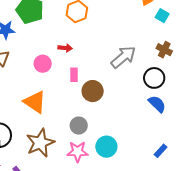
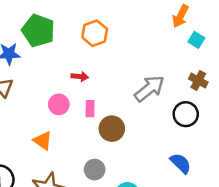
pink circle: (43, 64) -> (59, 104), moved
orange triangle: (35, 102) -> (43, 141), size x0.7
blue semicircle: (157, 104) -> (181, 163), moved

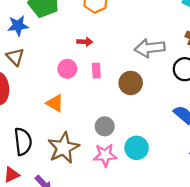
gray arrow: (149, 88) -> (150, 48), turned -144
brown circle: (112, 129) -> (131, 83), moved

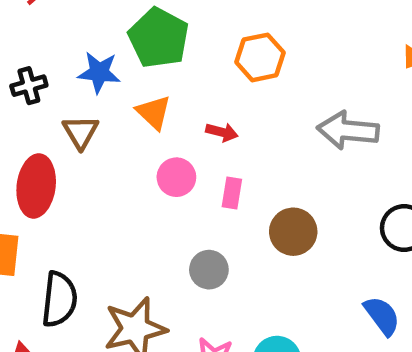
gray arrow: (150, 48) -> (348, 130), moved
orange triangle: (55, 103) -> (154, 112), moved
gray circle: (105, 126) -> (209, 270), moved

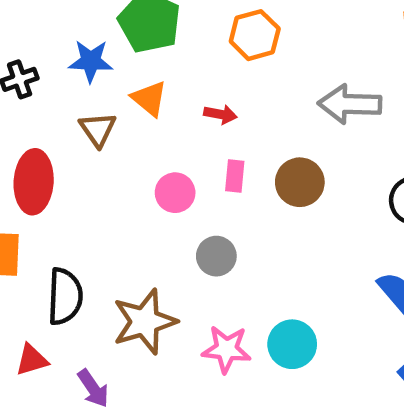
brown triangle: (81, 132) -> (98, 129), moved
pink circle: (176, 177) -> (175, 193), moved
brown circle: (293, 232) -> (300, 182), moved

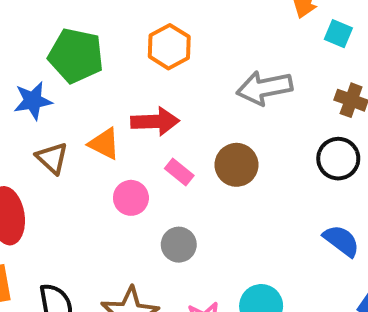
orange triangle: (149, 99) -> (104, 144), moved
red arrow: (220, 114) -> (155, 121), size x1.6
pink rectangle: (235, 176) -> (179, 172), turned -44

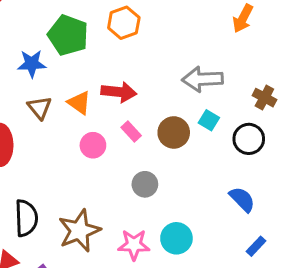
cyan square: (338, 34) -> (209, 120), moved
orange hexagon: (169, 47) -> (124, 23), moved
gray circle: (179, 245) -> (145, 184), moved

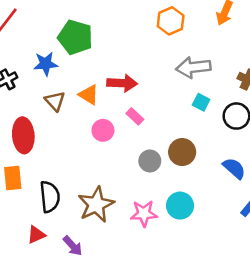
orange hexagon: (124, 23) -> (171, 21), moved
brown circle: (174, 132) -> (182, 152), moved

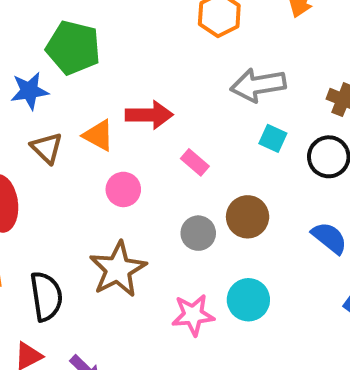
pink rectangle: (135, 116) -> (195, 162), moved
brown star: (96, 205) -> (118, 269), moved

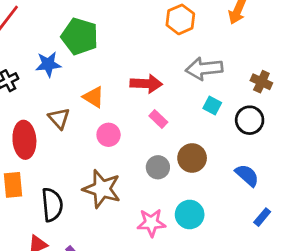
red arrow: (149, 115) -> (146, 84), moved
brown triangle: (47, 148) -> (59, 118), moved
brown star: (118, 269) -> (102, 189), turned -30

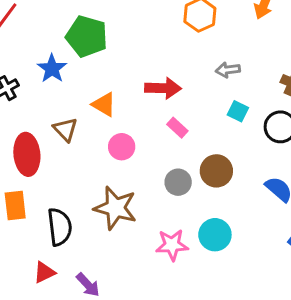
blue star: (48, 64) -> (52, 69), turned -30
gray arrow: (204, 69) -> (228, 70), size x0.6

